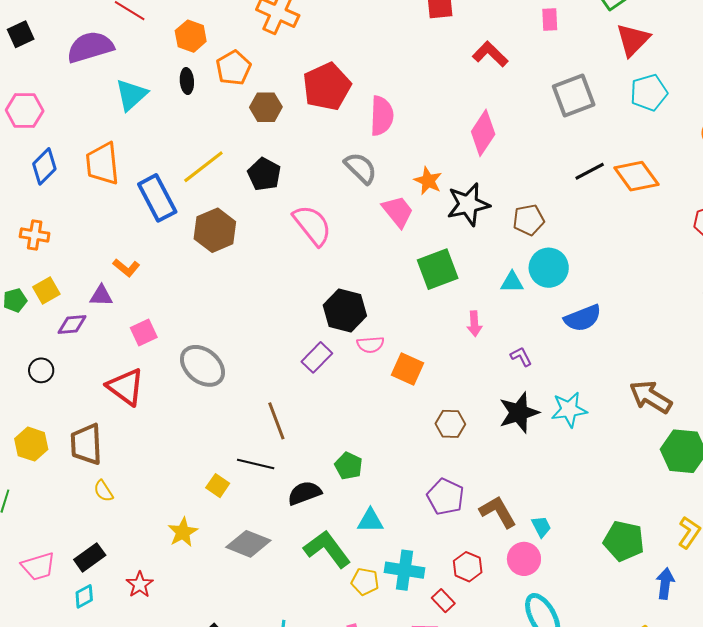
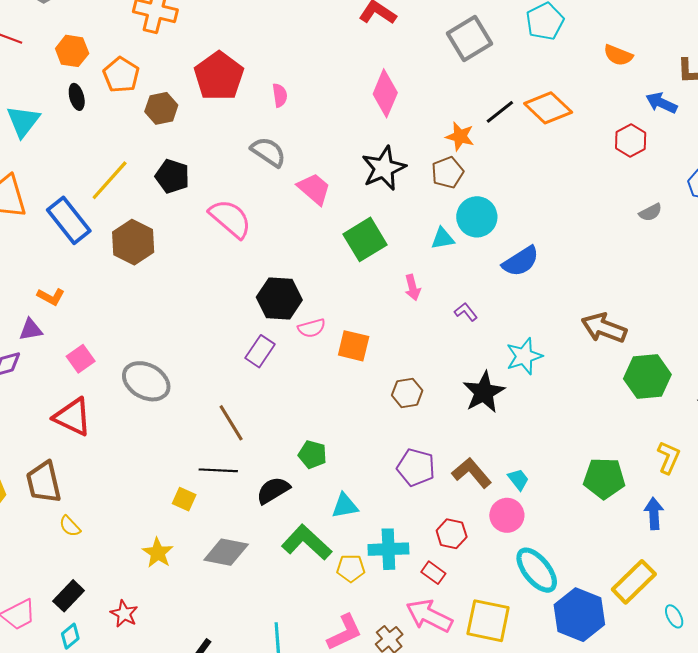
pink semicircle: (382, 116) -> (280, 95), size x0.6
orange star: (428, 181) -> (460, 136), moved
black star: (519, 413) -> (484, 392), moved

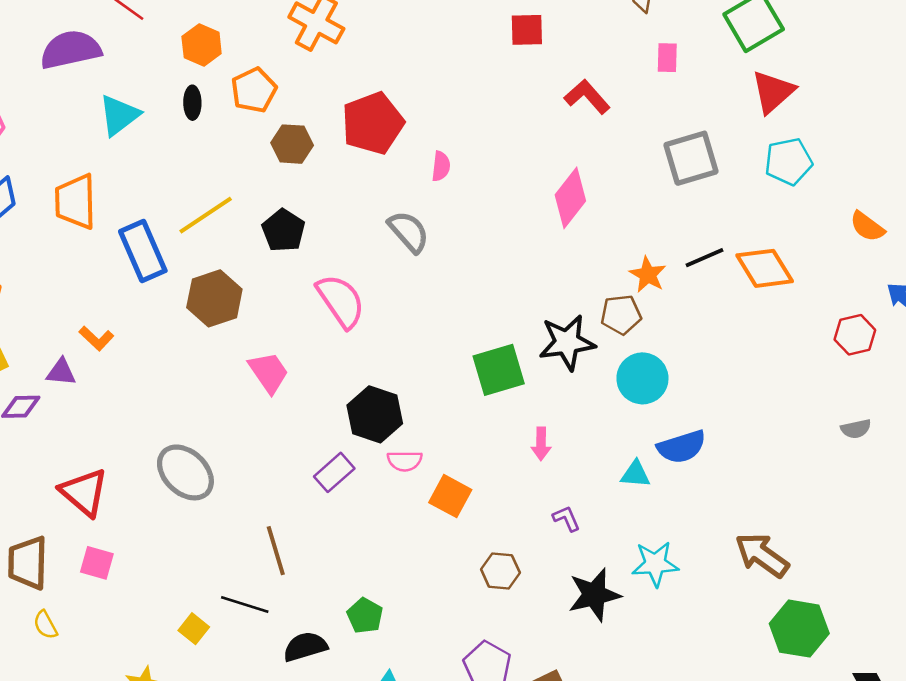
black star: (384, 168) -> (567, 342), moved
pink trapezoid: (314, 189) -> (269, 372), moved
cyan triangle: (443, 238) -> (635, 474), moved
purple L-shape: (466, 312) -> (566, 518), moved
pink square: (81, 359) -> (97, 563), moved, turned 36

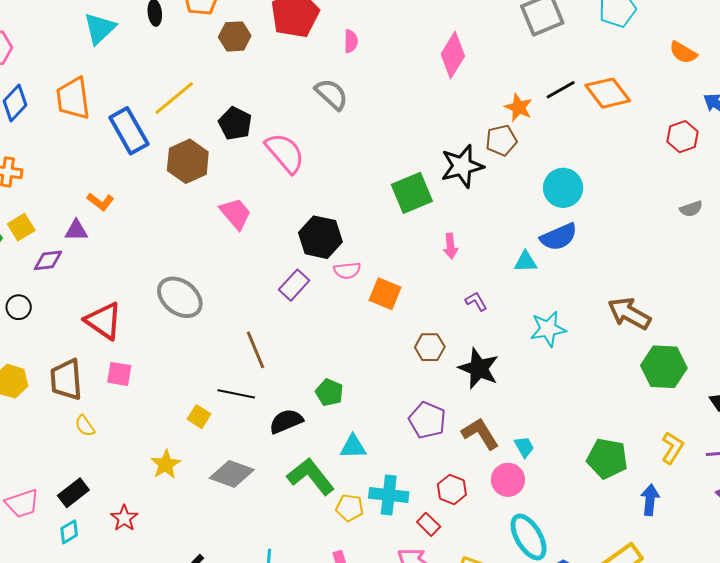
black pentagon: (283, 230) -> (235, 123), moved
cyan circle: (642, 378) -> (563, 188), moved
black star: (594, 595) -> (479, 368), moved, turned -30

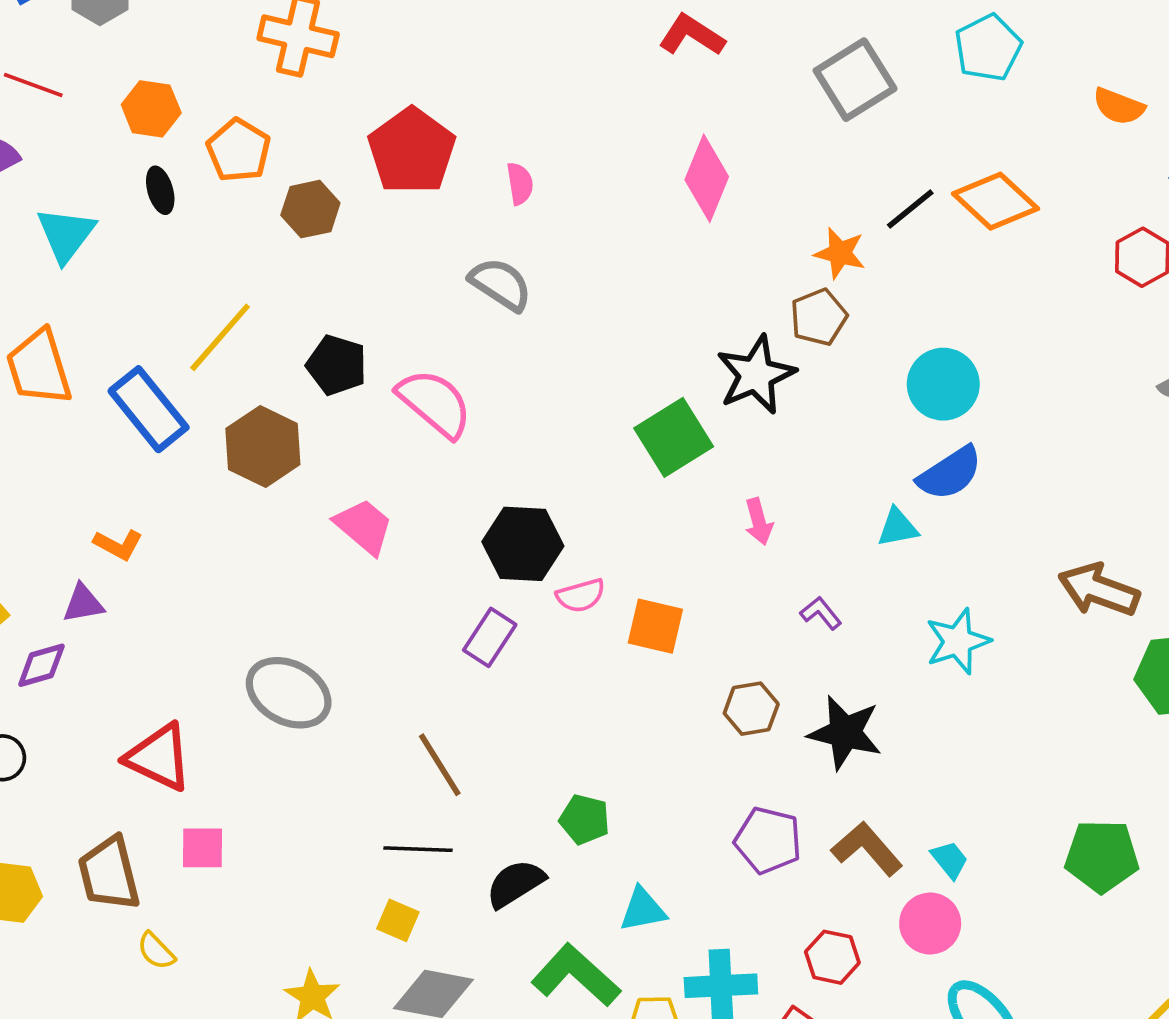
yellow square: (199, 417) -> (398, 920), moved

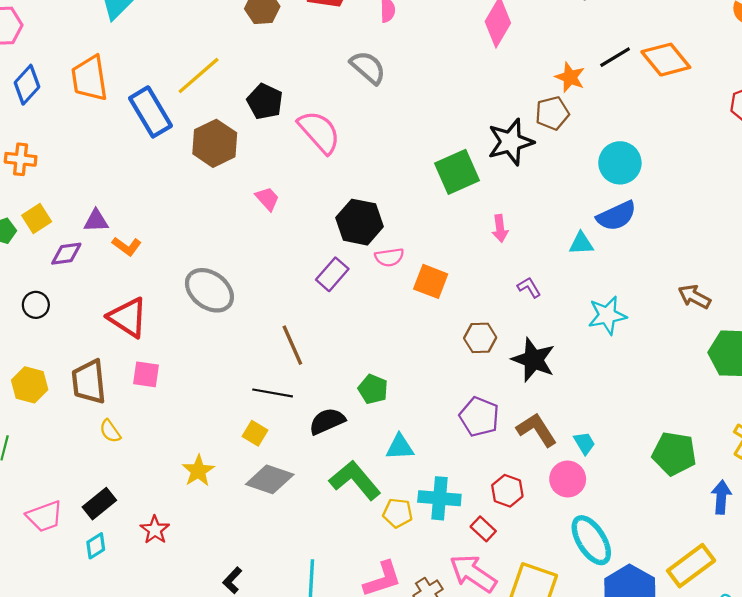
pink trapezoid: (364, 526) -> (267, 199), size x0.7
orange L-shape: (118, 545) -> (127, 246), moved
brown arrow: (1099, 590) -> (694, 297), size x0.7

